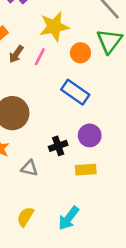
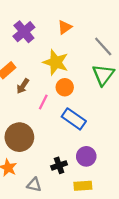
yellow star: (54, 27) -> (56, 62), turned 30
orange circle: (80, 53) -> (65, 87), moved
pink line: (40, 57) -> (43, 102), moved

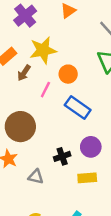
yellow star: (56, 62) -> (43, 50), moved, turned -30

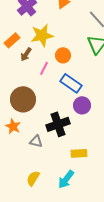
purple circle: (91, 147) -> (82, 105), moved
black cross: (62, 156) -> (58, 124), size x1.6
yellow rectangle: (87, 178) -> (79, 153), moved

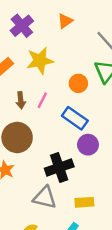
brown arrow: (26, 54) -> (21, 100), moved, turned -40
orange circle: (63, 55) -> (78, 83), moved
gray triangle: (36, 141) -> (45, 198), moved, size x1.5

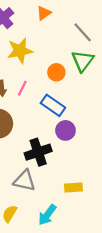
yellow rectangle: (84, 202) -> (73, 187), moved

